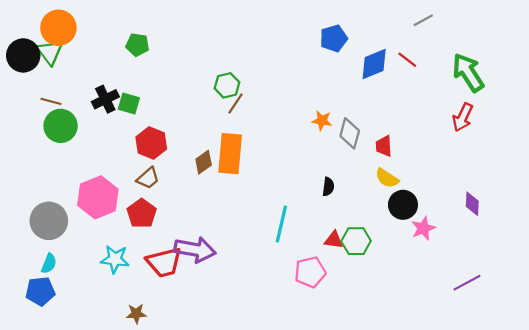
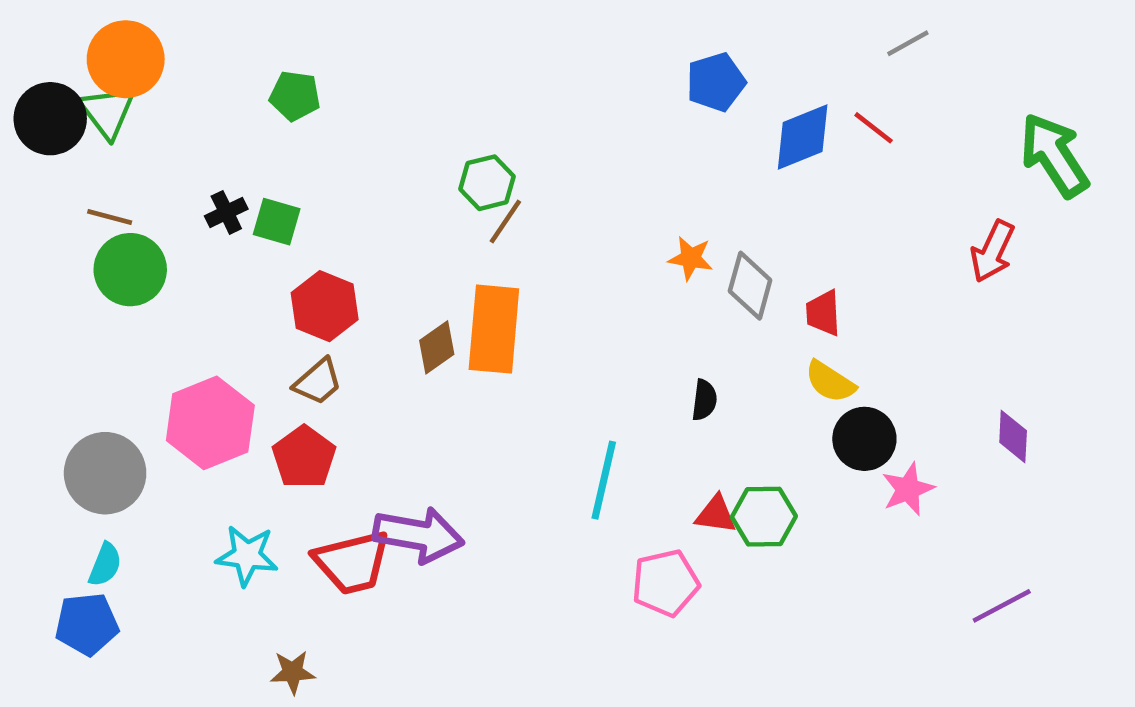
green arrow: (468, 73) -> (1054, 155), moved
black cross: (105, 99) -> (226, 212), size x0.7

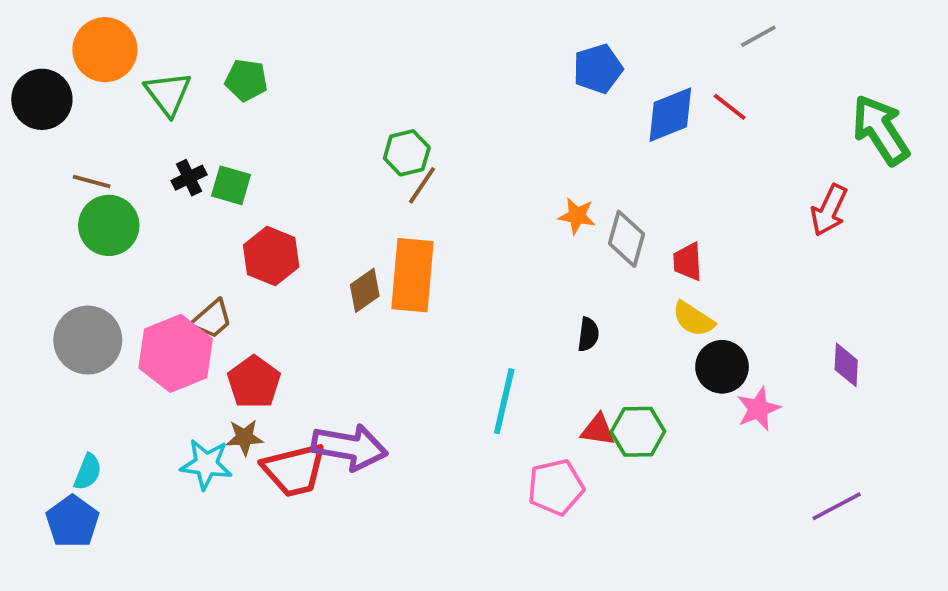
green triangle: (107, 112) -> (168, 94), moved
brown trapezoid: (318, 382) -> (212, 319), moved
gray circle: (105, 473) -> (88, 340), moved
blue pentagon: (87, 624) -> (72, 522), turned -30
brown star: (293, 672) -> (244, 437), moved

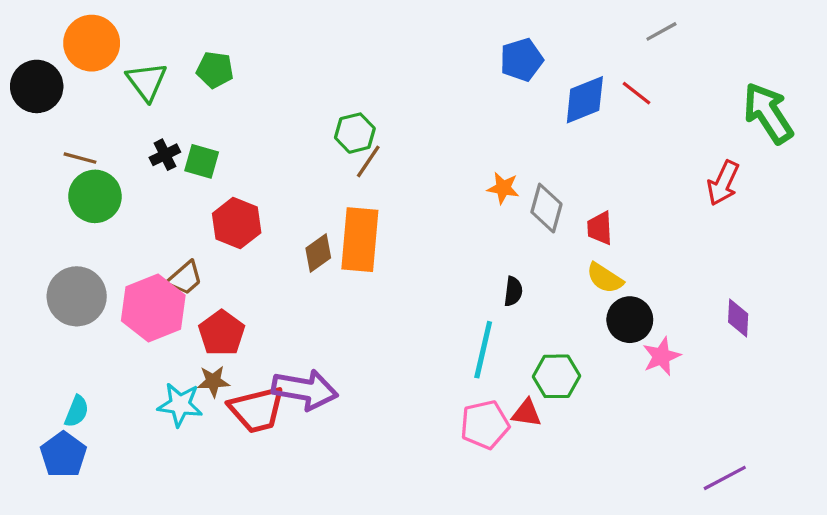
cyan line: (504, 401) -> (483, 350), moved
red triangle: (598, 430) -> (526, 413), moved
purple line: (837, 506) -> (725, 478), moved

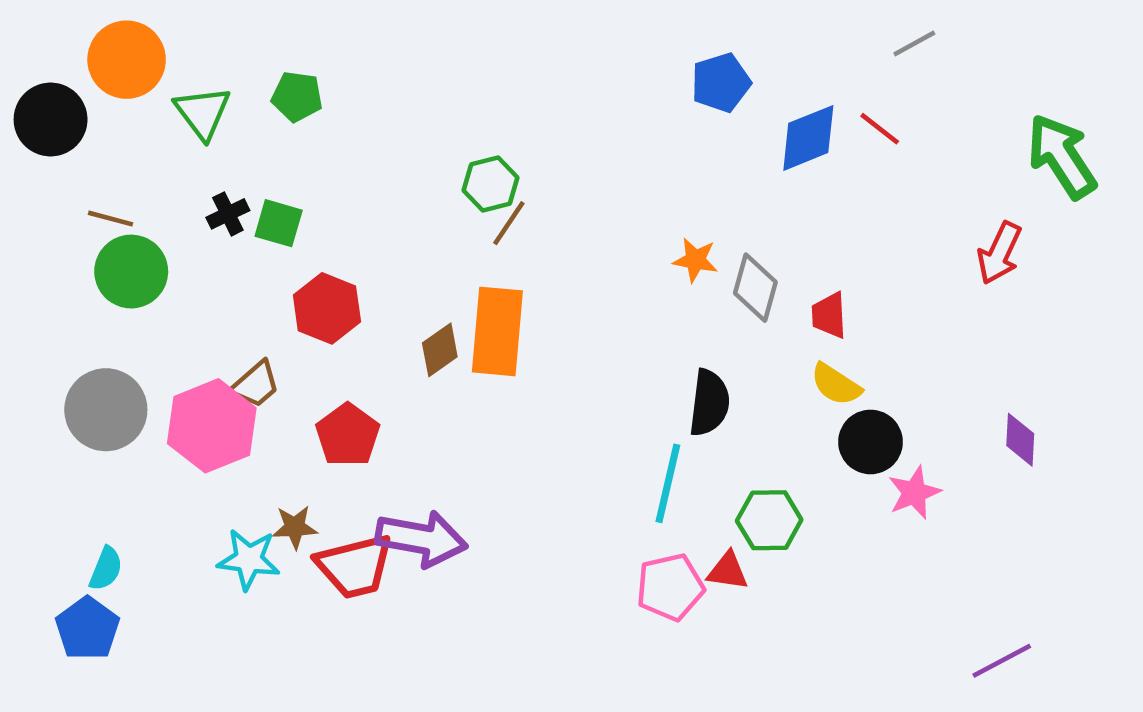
black semicircle: (513, 291) -> (709, 403), size x1.6
red pentagon: (222, 333) -> (348, 435), moved

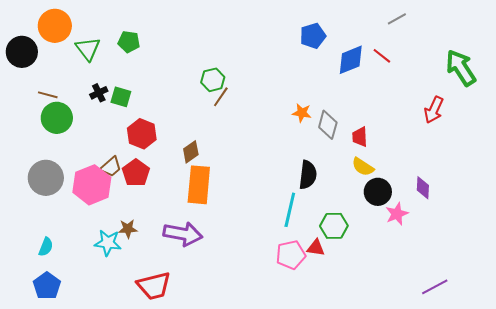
orange rectangle: (497, 331) -> (199, 185), moved
red pentagon: (348, 435) -> (136, 173), moved
purple diamond: (1020, 440) -> (423, 188), moved
red trapezoid: (355, 566) -> (154, 286), moved
blue pentagon: (87, 629) -> (47, 286), moved

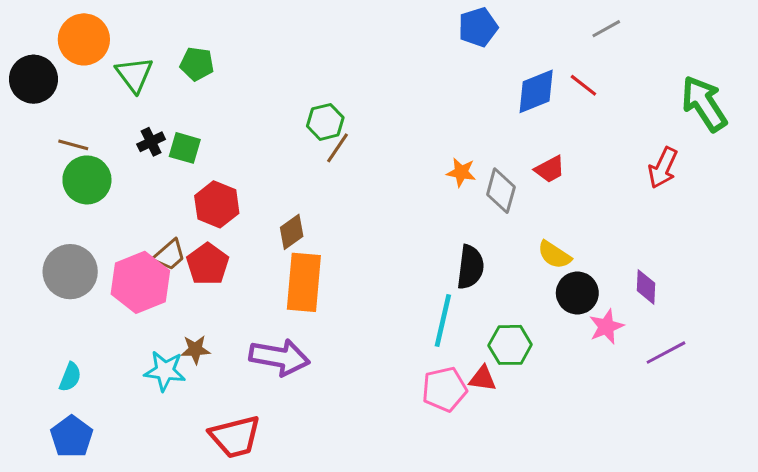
blue pentagon: (313, 36) -> (478, 27), moved
red trapezoid: (360, 137) -> (550, 169), moved, turned -115
purple line: (435, 287) -> (666, 353), moved

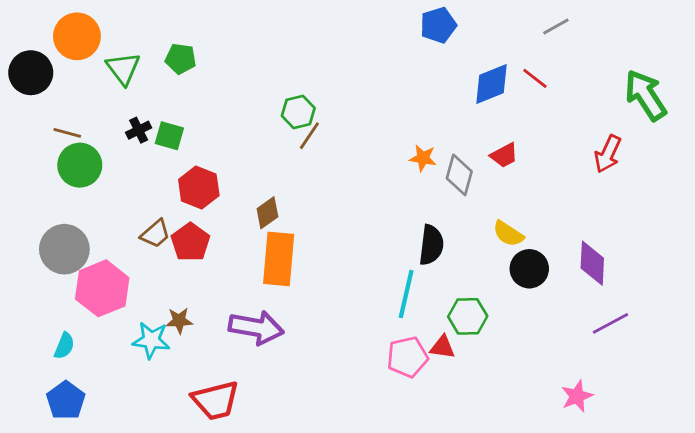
pink hexagon: (140, 282) -> (102, 288), moved
purple diamond: (646, 287) -> (592, 263), size x1.4
pink star: (606, 327) -> (577, 396), moved

